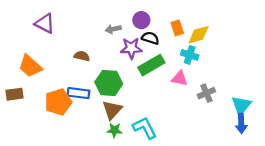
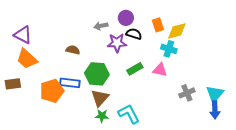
purple triangle: (45, 23) -> (23, 35), moved
green rectangle: (151, 65) -> (135, 69), moved, size x0.7
gray cross: (206, 93) -> (187, 93), moved

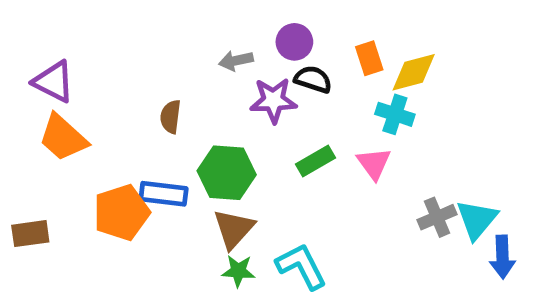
brown semicircle: (73, 50) -> (171, 117), turned -96
pink triangle: (160, 70) -> (374, 163), turned 42
brown rectangle: (13, 84) -> (30, 234), moved
cyan triangle: (215, 94) -> (477, 219), moved

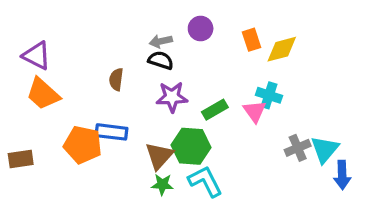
black semicircle: (313, 79) -> (161, 60), moved
purple star: (273, 100) -> (172, 97), moved
cyan cross: (395, 114) -> (269, 95), moved
green hexagon: (227, 173) -> (191, 146), moved
orange pentagon: (121, 212) -> (83, 145), turned 30

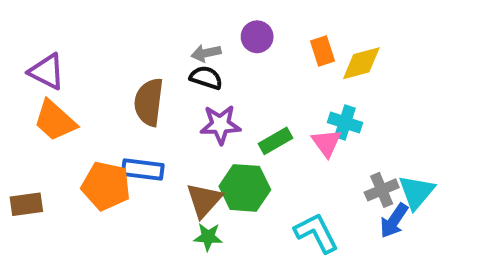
brown semicircle: (116, 79) -> (149, 102), size x1.6
blue arrow: (342, 175) -> (394, 221), moved, turned 36
cyan L-shape: (205, 181) -> (316, 233), moved

